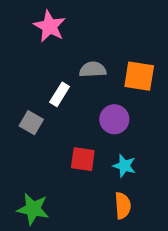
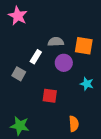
pink star: (50, 26) -> (18, 16), moved
purple circle: (114, 119) -> (64, 63), moved
cyan star: (124, 166) -> (87, 84), moved

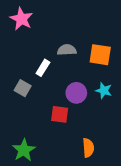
purple circle: (64, 63) -> (76, 93), moved
cyan star: (87, 84) -> (104, 90), moved
green star: (20, 126) -> (24, 150), turned 30

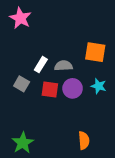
gray semicircle: (67, 50) -> (63, 66), moved
red square: (60, 114) -> (50, 90), moved

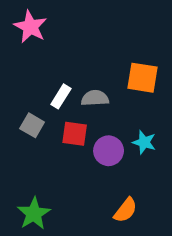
cyan star: (99, 86) -> (144, 142), moved
purple circle: (73, 88) -> (109, 151), moved
orange semicircle: (84, 141) -> (126, 210), turned 42

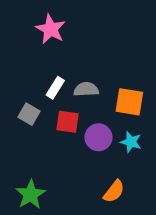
pink star: (30, 27) -> (51, 29), moved
orange square: (142, 78) -> (129, 102), moved
cyan star: (144, 142) -> (131, 142), moved

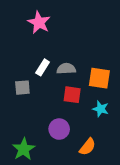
gray square: (29, 114) -> (22, 88), turned -35
red square: (68, 122) -> (72, 95), moved
purple circle: (98, 137) -> (59, 129), moved

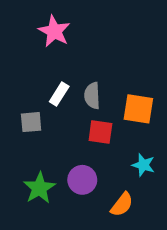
gray semicircle: (66, 69) -> (92, 96), turned -90
cyan star: (101, 109) -> (143, 165), moved
green star: (24, 149) -> (39, 188), moved

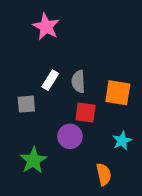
cyan star: (143, 165) -> (122, 141), turned 30
purple circle: (82, 180) -> (70, 136), moved
orange semicircle: (122, 205) -> (104, 174), turned -50

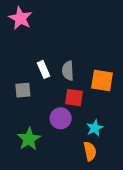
pink star: (46, 27) -> (20, 18), moved
white rectangle: (50, 80) -> (44, 69), turned -56
cyan star: (122, 141) -> (95, 128), moved

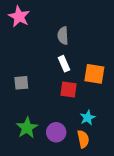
white rectangle: (44, 69) -> (64, 64), moved
gray semicircle: (68, 71) -> (63, 36), moved
purple circle: (61, 118) -> (56, 132), moved

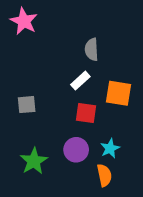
gray semicircle: (63, 36) -> (92, 49), moved
white rectangle: (64, 64) -> (80, 81), turned 72
purple circle: (56, 132) -> (76, 150), moved

